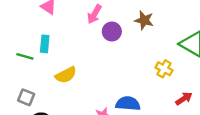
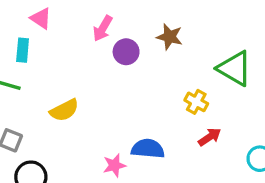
cyan rectangle: (45, 44) -> (23, 50), moved
red arrow: (184, 99) -> (210, 137), moved

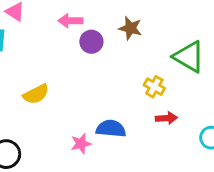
pink arrow: (103, 28) -> (70, 21), turned 60
red arrow: (210, 137) -> (166, 118), turned 30

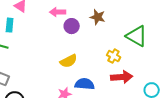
yellow semicircle: (36, 94) -> (69, 61), moved
red arrow: (166, 118) -> (122, 77), size x1.5

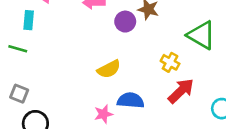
purple circle: (72, 26) -> (125, 22), moved
red arrow: (122, 77) -> (181, 91), turned -40

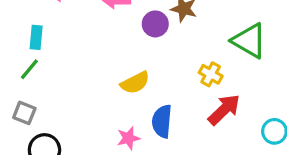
cyan rectangle: (29, 20) -> (36, 37), moved
green line: (18, 49) -> (29, 69), moved, turned -66
blue semicircle: (131, 100) -> (162, 121), turned -90

